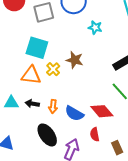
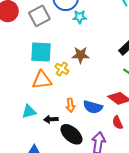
cyan star: (95, 27) -> (80, 17), moved
black arrow: (32, 104) -> (51, 119), moved

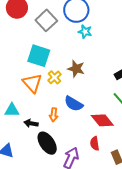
gray square: (39, 16) -> (46, 20), turned -30
orange triangle: (42, 80) -> (32, 83), turned 40
blue semicircle: (93, 107) -> (74, 104), moved

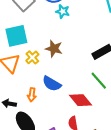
cyan square: (39, 56) -> (16, 36), turned -30

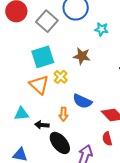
cyan star: (63, 11) -> (101, 29), moved
brown star: (54, 49) -> (82, 56), moved

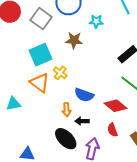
brown star: (82, 56) -> (74, 40), moved
cyan triangle: (21, 114) -> (13, 104), moved
black arrow: (42, 125) -> (82, 121), moved

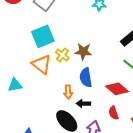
brown star: (74, 40) -> (83, 52), moved
blue semicircle: (84, 95) -> (86, 78), turned 60

